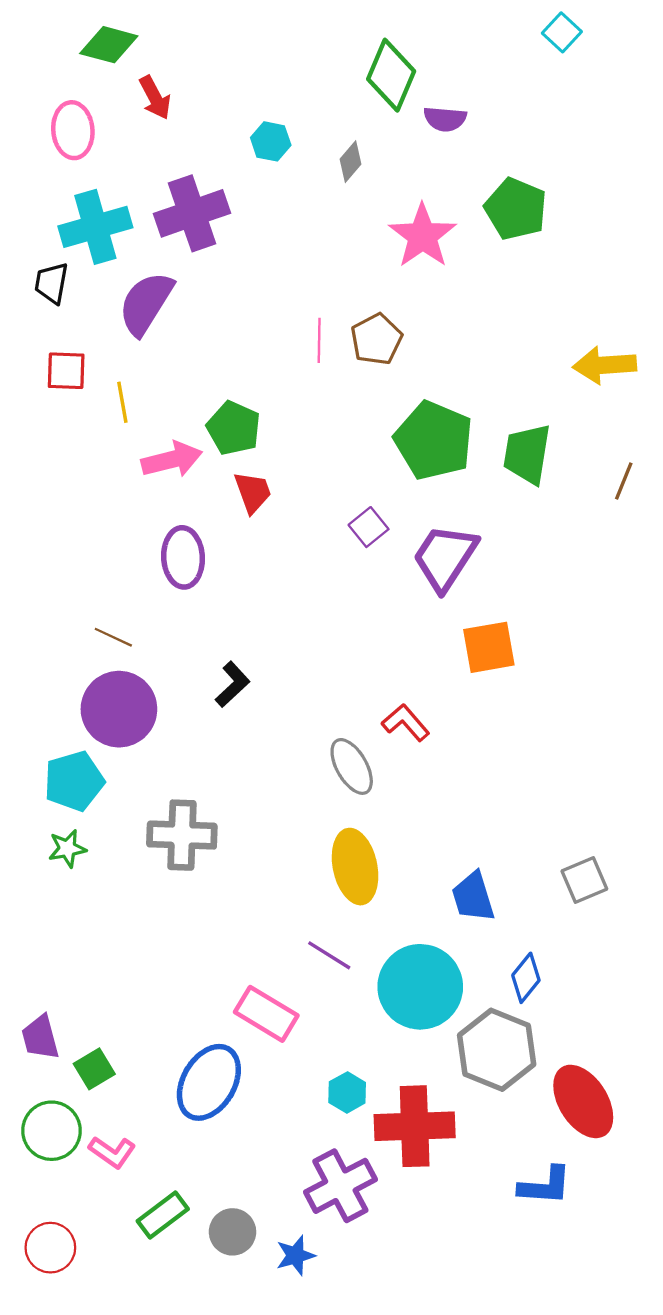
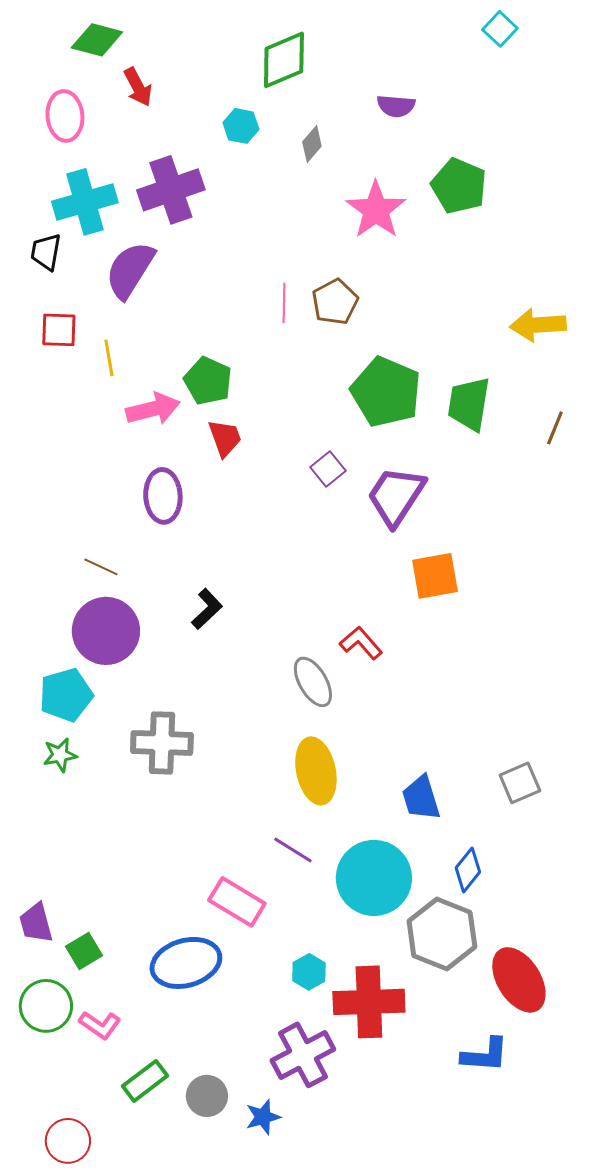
green diamond: (391, 75) -> (284, 60), moved, turned 44
blue ellipse: (209, 1082) -> (186, 963), turned 44
red circle: (50, 1248) -> (68, 1141), moved

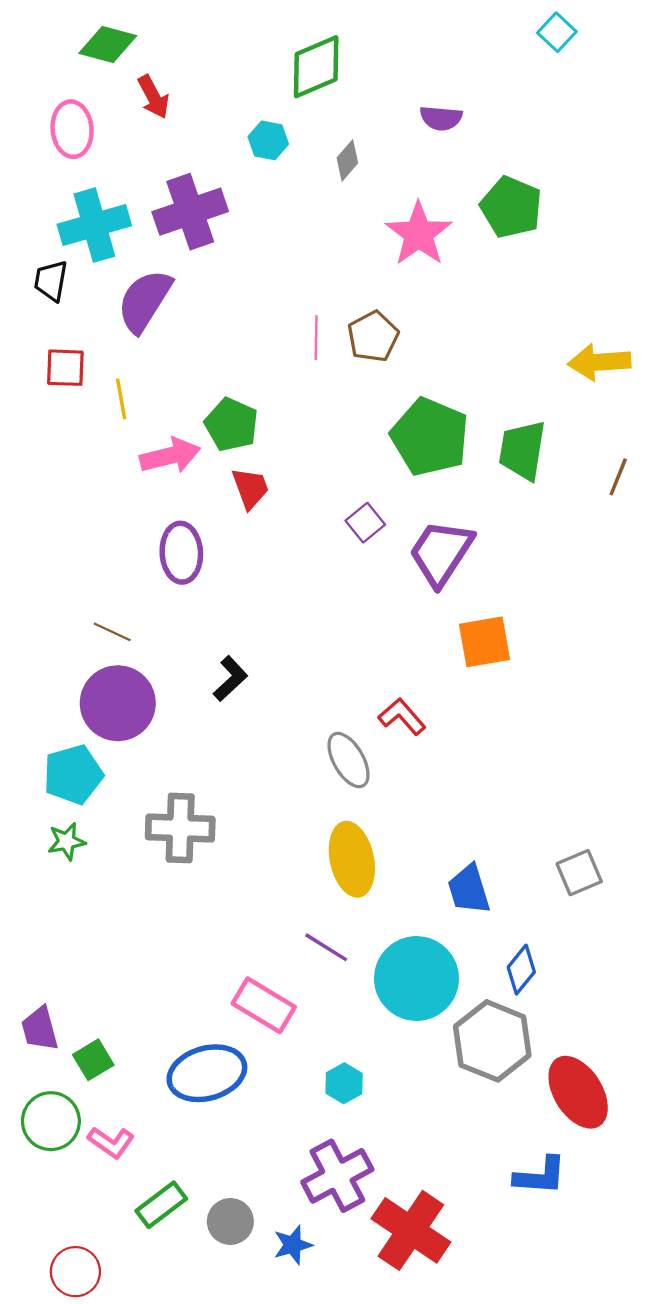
red cross: (369, 1002) -> (411, 1230), moved, turned 36

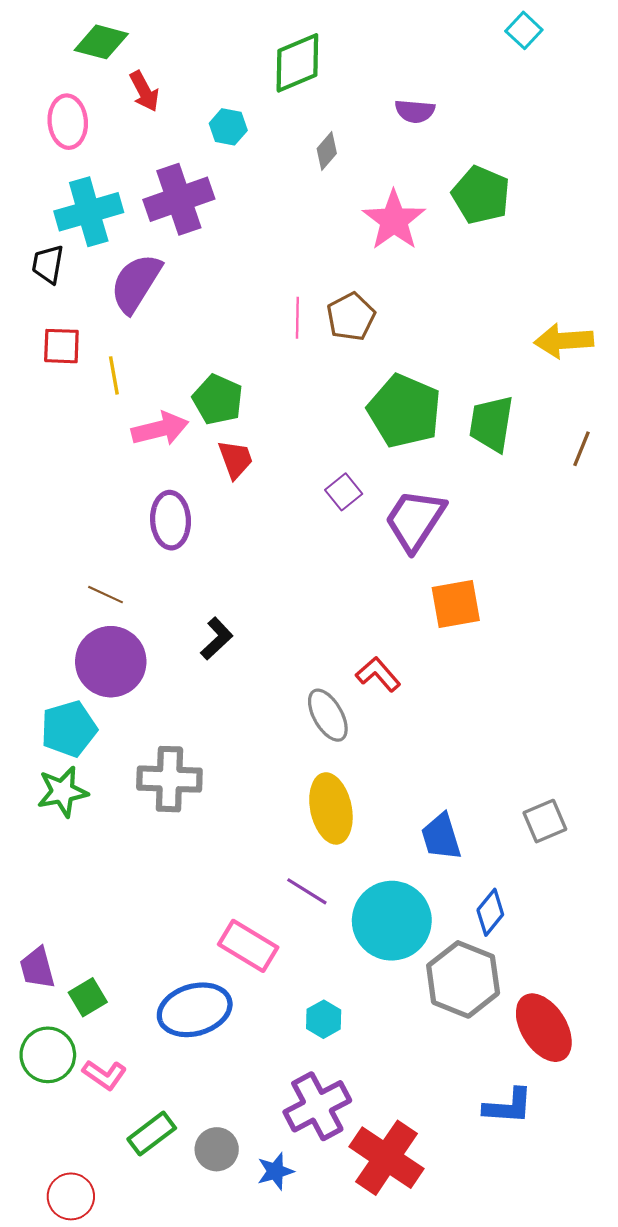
cyan hexagon: (268, 140) -> (228, 127), moved
green star: (67, 841) -> (63, 792), size x1.4

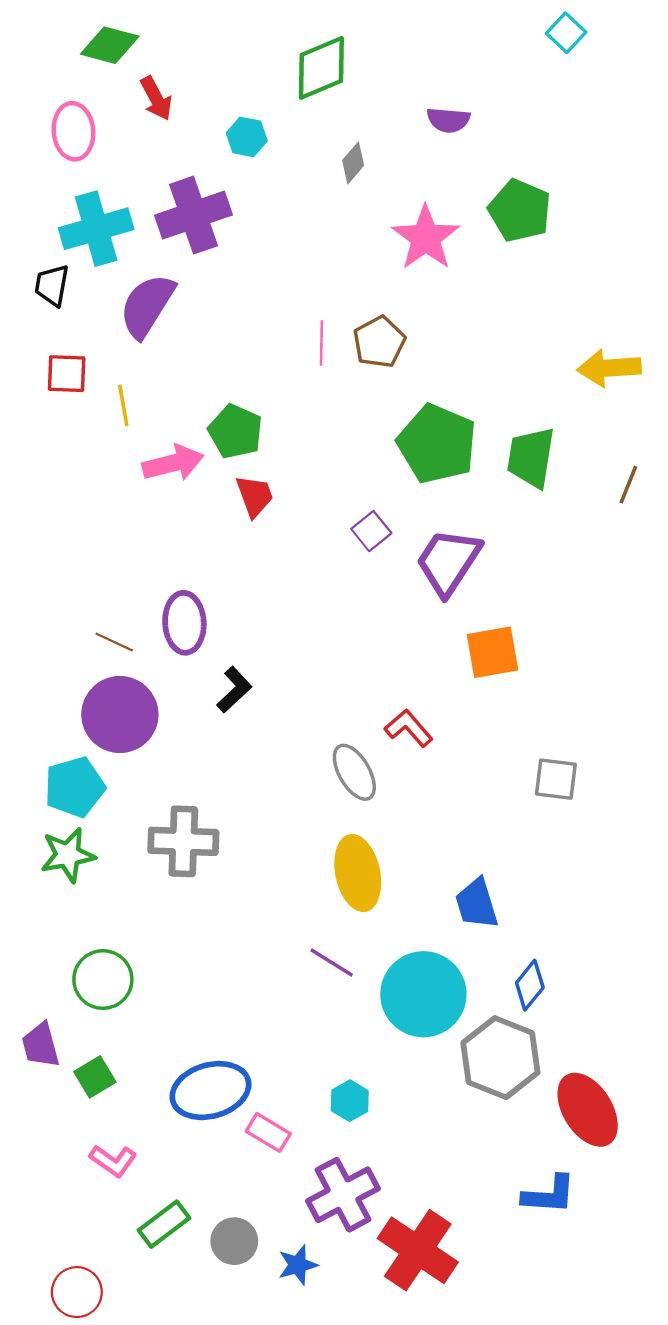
purple ellipse: (171, 520) -> (184, 623), moved
gray square: (545, 821) -> (556, 779), moved, turned 30
pink rectangle: (248, 946) -> (268, 1132), moved, size x0.7
green circle: (48, 1055) -> (103, 980), moved

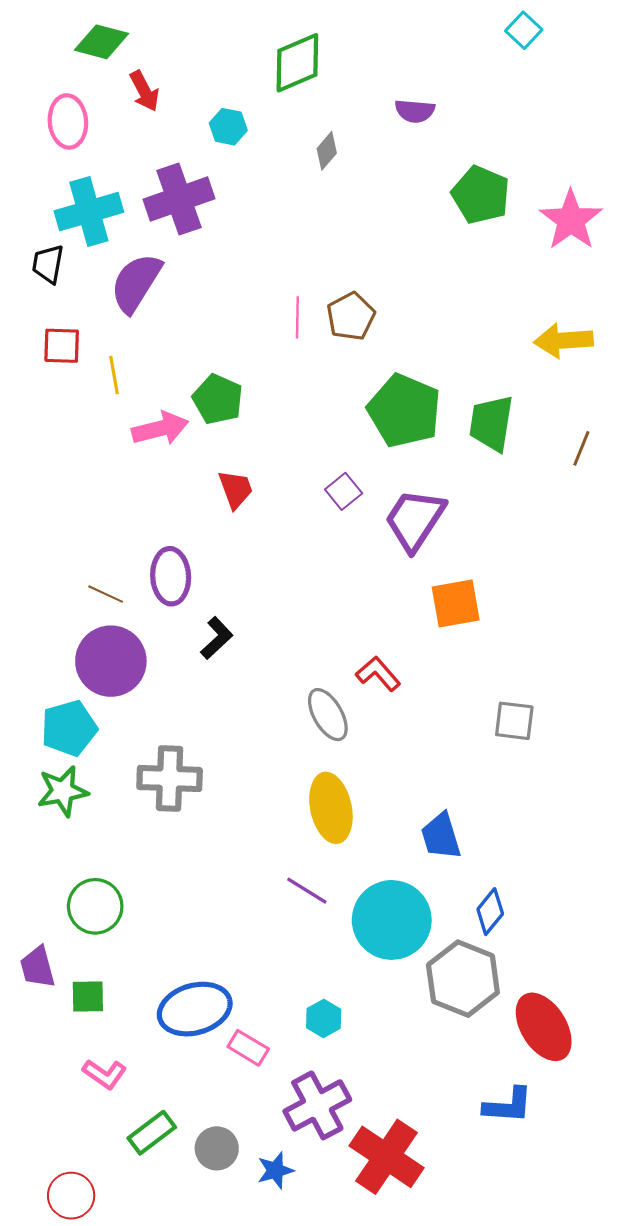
pink star: (426, 238) -> (571, 220), moved
red trapezoid: (255, 496) -> (236, 489), moved
green square: (95, 1077) -> (88, 996), turned 30

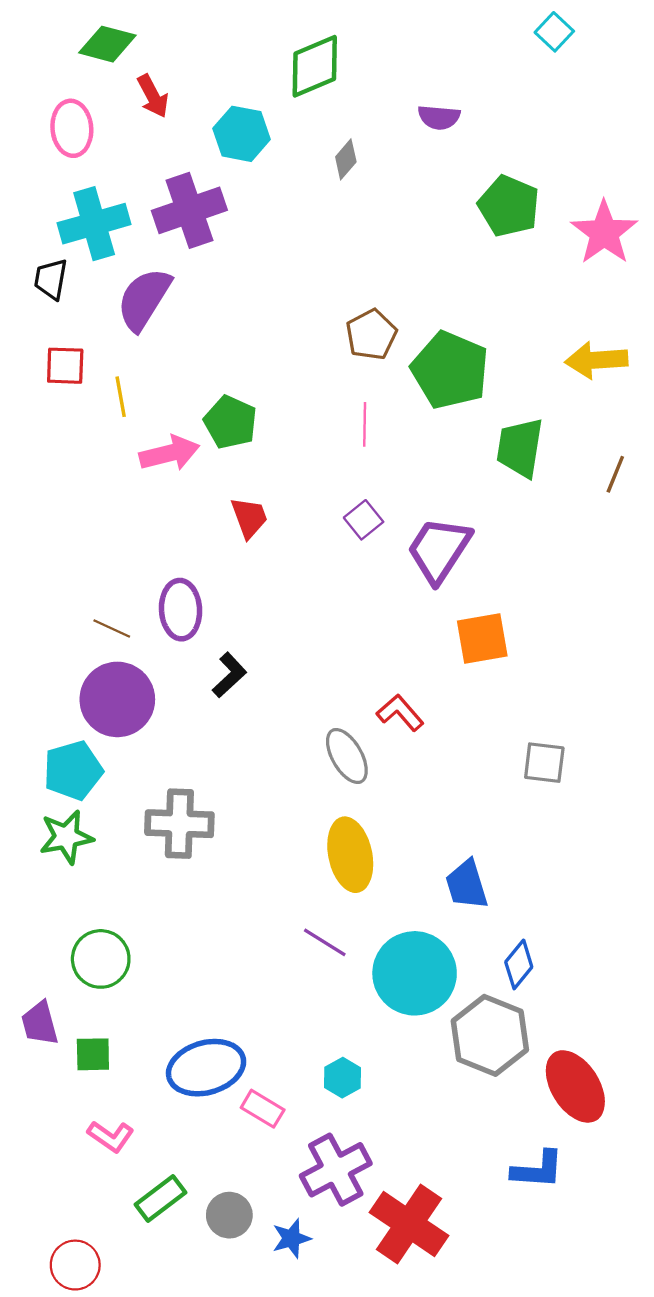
cyan hexagon: (228, 127) -> (242, 134), size x1.4
pink line: (297, 317) -> (365, 424), moved
green pentagon: (404, 411) -> (450, 370), moved

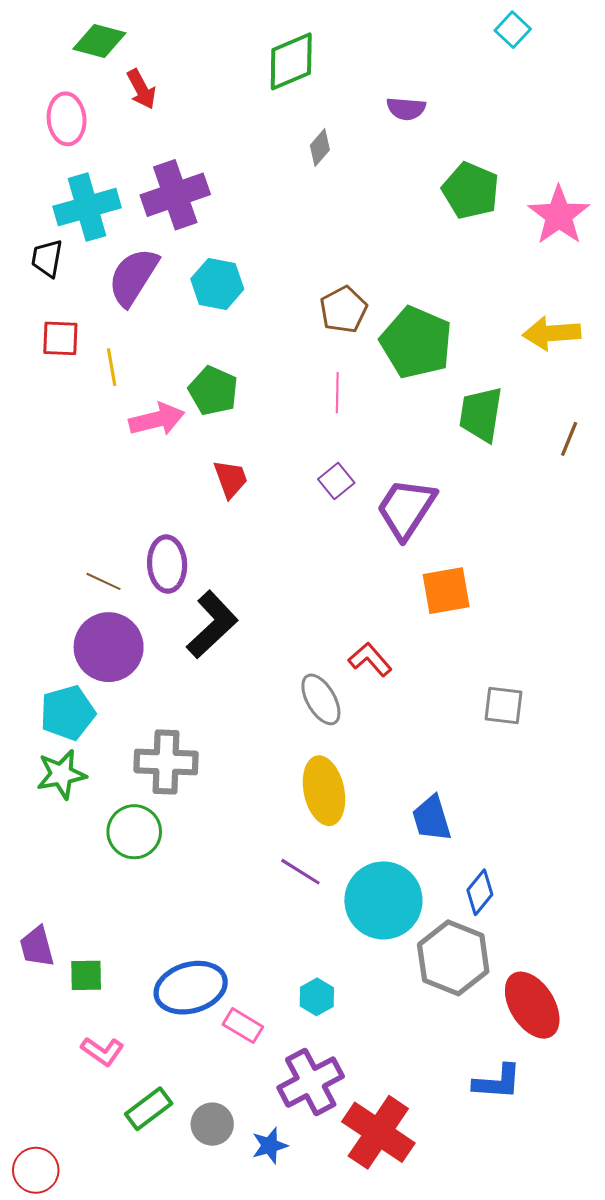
cyan hexagon: (242, 134) -> (217, 284), moved
black L-shape: (229, 675) -> (212, 625), size x1.6
green circle: (101, 959) -> (134, 832), moved
red circle: (75, 1265) -> (36, 1170), moved

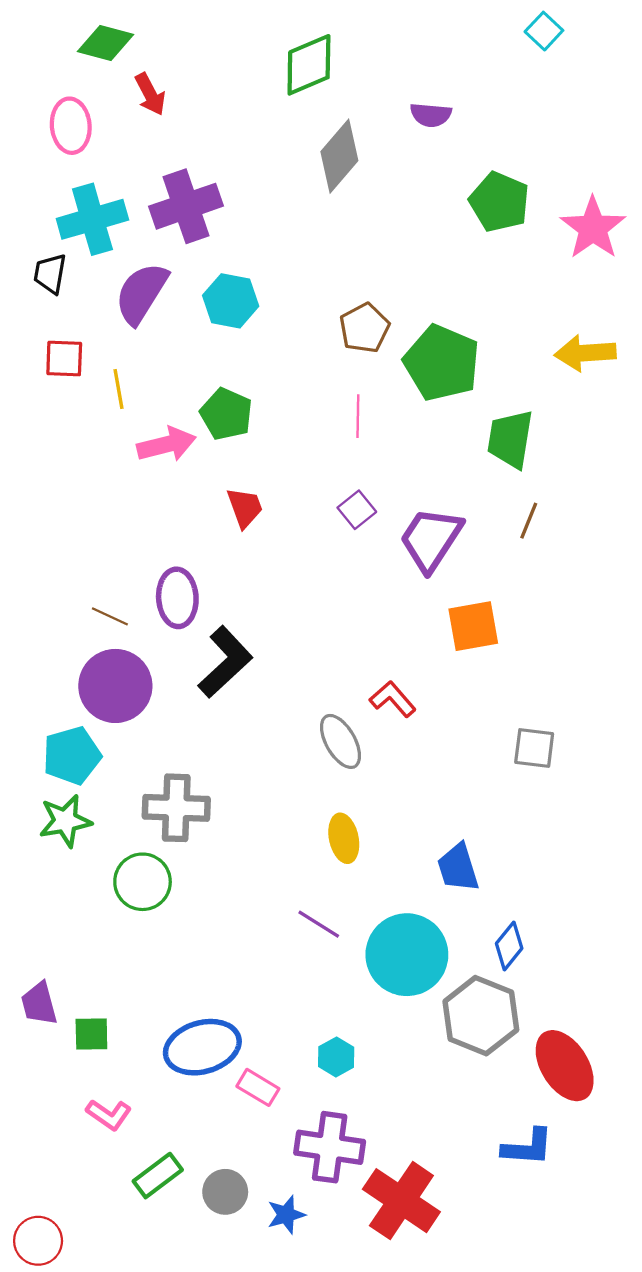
gray diamond: (320, 148) -> (339, 156), size x1.8
brown line: (569, 439) -> (529, 521), moved
yellow ellipse: (324, 791) -> (344, 838), size x0.7
purple cross: (311, 1082) -> (330, 1147), turned 36

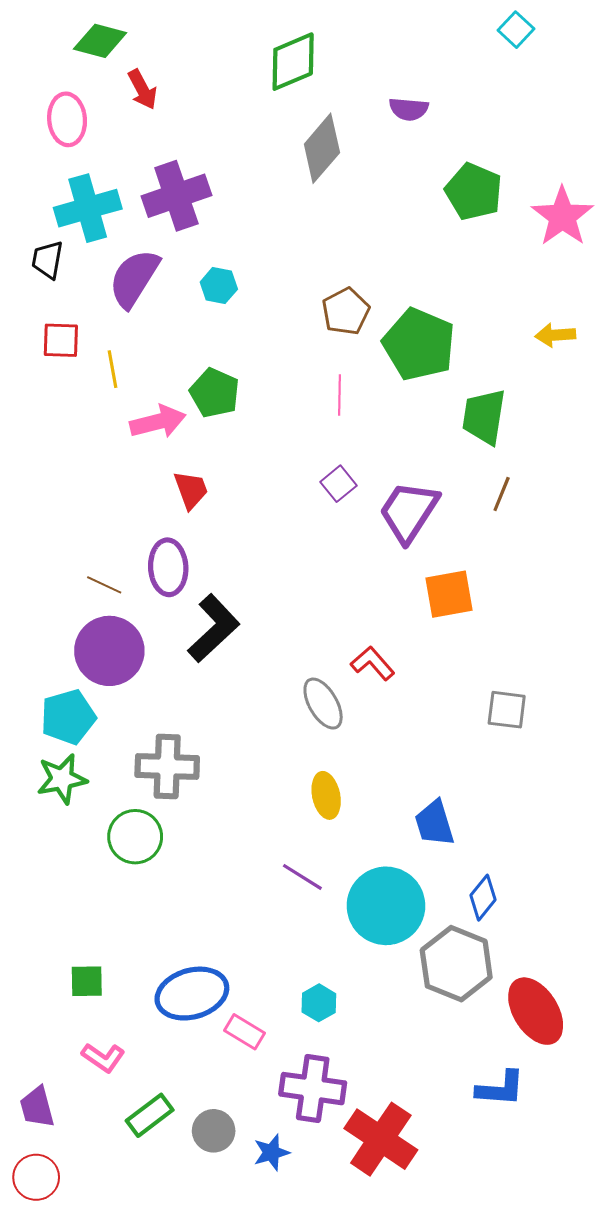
cyan hexagon: (231, 301) -> (219, 286), size x0.7
yellow arrow: (585, 353) -> (555, 335), size x0.7
red trapezoid: (245, 508) -> (191, 490), moved
purple trapezoid: (39, 1004) -> (37, 1107), moved

